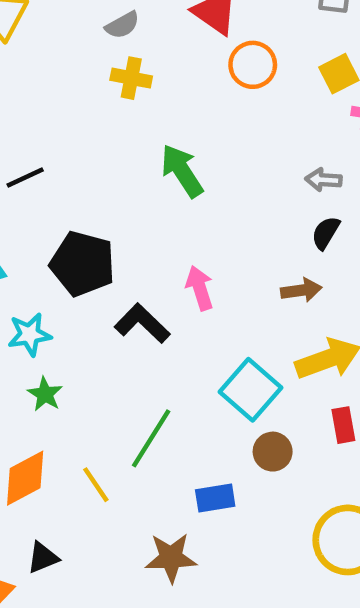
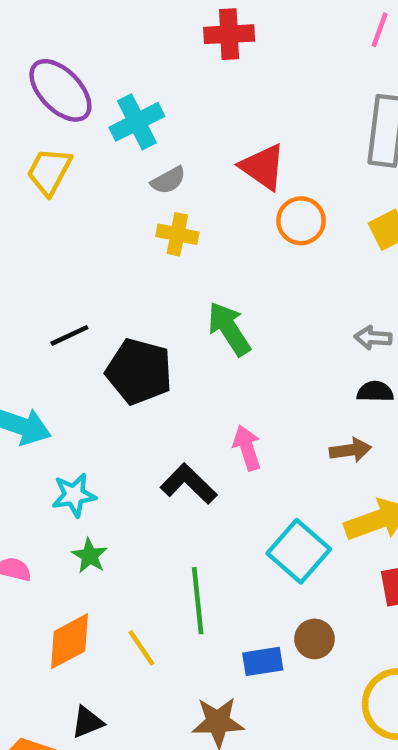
black semicircle: (326, 233) -> (375, 392), turned 60
black pentagon: (83, 264) -> (139, 371), moved
green line: (151, 438) -> (198, 601), turned -38
brown circle: (273, 452) -> (314, 639), moved

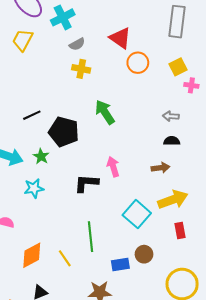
black L-shape: (189, 484) -> (86, 183), turned -40
green star: (90, 556) -> (41, 156), moved

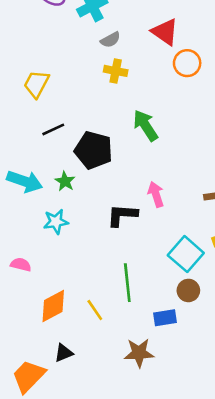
yellow trapezoid: (23, 40) -> (36, 84), moved
brown circle: (144, 254) -> (188, 290), moved

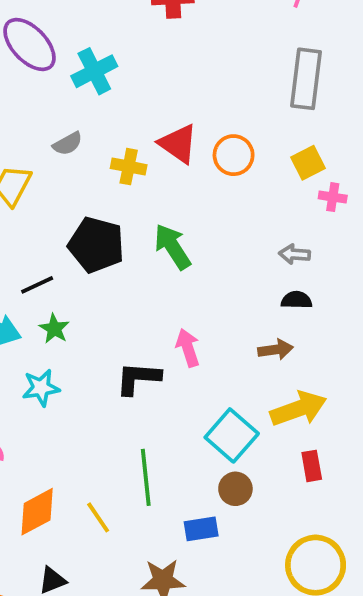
red triangle: (165, 32) -> (178, 144), moved
gray semicircle: (110, 40) -> (68, 144), moved
black line: (53, 129) -> (37, 285), moved
black pentagon: (94, 150) -> (96, 245), moved

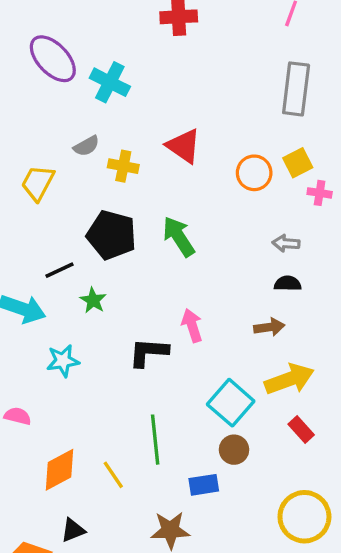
cyan cross: (94, 71) -> (110, 82), turned -36
orange circle: (234, 155) -> (254, 173), moved
yellow cross: (129, 167) -> (123, 166), moved
green star: (54, 329) -> (93, 300), moved
red rectangle: (312, 466) -> (301, 430), turned -32

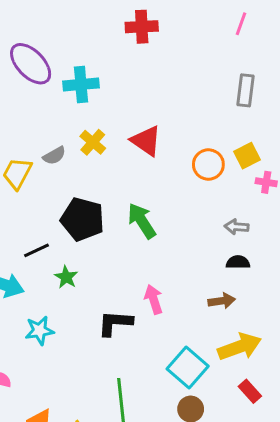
cyan cross: (110, 82) -> (81, 84), turned -32
gray rectangle: (296, 89) -> (245, 90), size x0.7
gray semicircle: (86, 146) -> (54, 156), moved
yellow cross: (123, 166) -> (93, 142), moved, turned 30

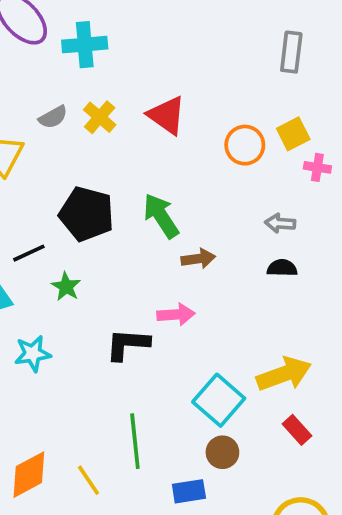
gray semicircle: (54, 156) -> (53, 117), moved
pink arrow: (154, 299) -> (176, 314), turned 104
brown arrow: (222, 301) -> (198, 259), moved

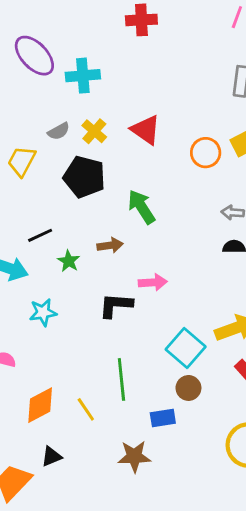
black pentagon: (87, 214) -> (84, 177), moved
brown arrow: (198, 259) -> (110, 245), moved

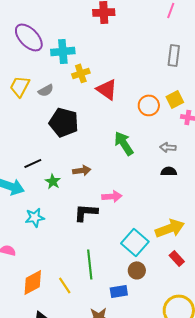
yellow cross: (94, 131) -> (81, 73), moved, turned 30
yellow trapezoid: (22, 161) -> (20, 86), moved
green arrow: (141, 207) -> (124, 143), moved

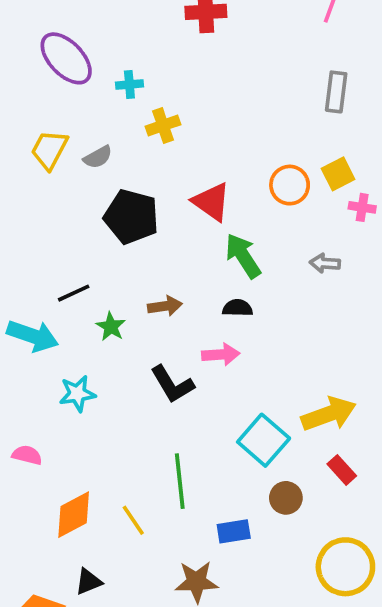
cyan cross: (63, 51) -> (129, 85), size x0.6
red triangle: (107, 89) -> (211, 202), moved
black semicircle: (169, 171) -> (237, 308), moved
black L-shape: (86, 212) -> (172, 384), turned -125
brown circle: (137, 270) -> (286, 498), moved

